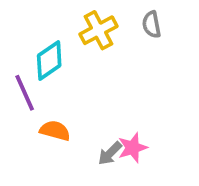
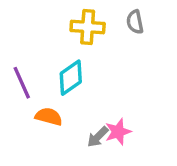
yellow cross: (98, 30) -> (88, 27), turned 32
cyan diamond: (49, 60) -> (71, 78), moved

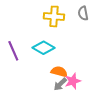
cyan diamond: (71, 78) -> (44, 48), turned 65
orange semicircle: (49, 117) -> (59, 72), moved

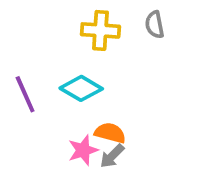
pink star: (73, 81) -> (83, 150), moved

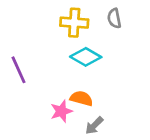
cyan diamond: (81, 88) -> (86, 57), moved
gray arrow: (112, 156) -> (94, 126), moved

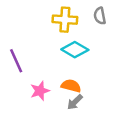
pink star: (61, 111) -> (40, 91), moved
gray arrow: (94, 126) -> (75, 102), moved

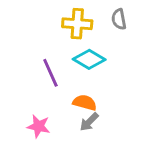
purple line: (16, 61) -> (50, 73), moved
pink star: (40, 91) -> (39, 126), moved, turned 30

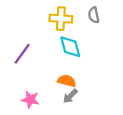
cyan diamond: (89, 59) -> (70, 47), turned 45
purple line: (50, 73) -> (22, 54), moved, turned 60

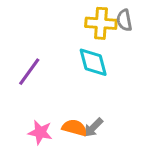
yellow cross: (61, 19) -> (101, 23), moved
orange semicircle: (67, 81) -> (74, 128), moved

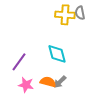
cyan diamond: (93, 62) -> (57, 54), moved
purple line: (29, 72) -> (19, 62), moved

